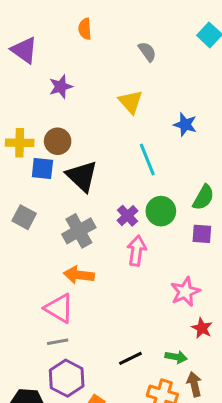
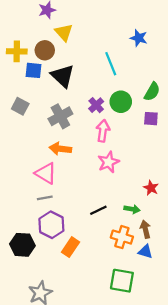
yellow triangle: (130, 102) -> (64, 32), moved
pink star: (185, 292) -> (108, 162), moved

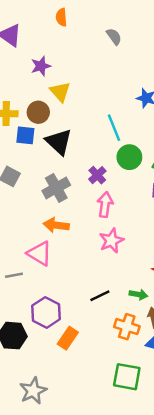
green circle: (121, 102) -> (129, 157), moved
gray line: (45, 198) -> (14, 275), moved

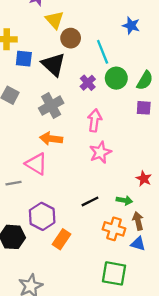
brown circle: (38, 112) -> (71, 38), moved
purple cross: (97, 175) -> (88, 83), moved

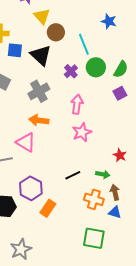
purple square: (144, 108) -> (120, 93), turned -32

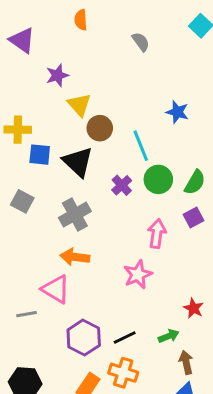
pink arrow: (77, 104) -> (157, 234), moved
green arrow: (103, 174) -> (169, 336), turned -32
purple hexagon: (31, 188) -> (84, 338), moved
orange cross: (94, 199) -> (123, 373), moved

